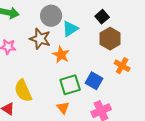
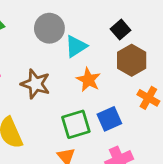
brown star: (40, 39) -> (35, 84), moved
orange star: (61, 55) -> (88, 80), moved
blue square: (94, 81) -> (109, 119), turned 36

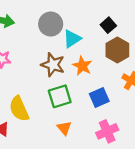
brown star: (35, 84) -> (53, 65), moved
green square: (76, 124) -> (60, 96), moved

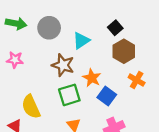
gray circle: (51, 24) -> (49, 28), moved
orange star: (82, 66) -> (92, 78), moved
blue square: (99, 97) -> (107, 96), turned -30

